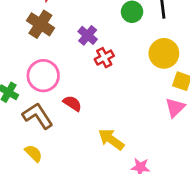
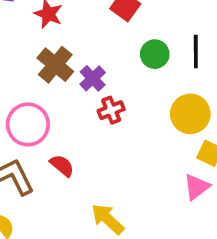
brown cross: (40, 24) -> (55, 65), moved

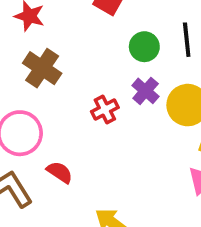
purple cross: (93, 78) -> (146, 91), moved

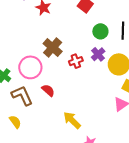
brown cross: (42, 68) -> (53, 47), moved

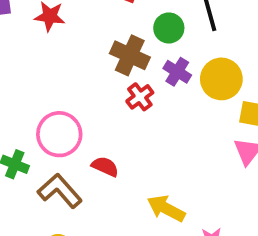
brown cross: (53, 47) -> (130, 55), moved

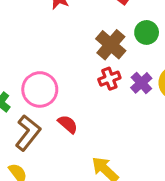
purple cross: (177, 72) -> (141, 83), moved
brown L-shape: (60, 191) -> (28, 133), turned 64

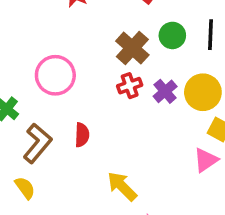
pink circle: (40, 89) -> (55, 75), moved
red semicircle: (68, 124) -> (82, 135), turned 50

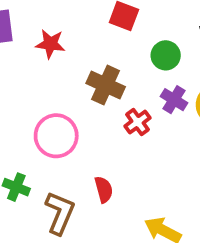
brown cross: (132, 48) -> (106, 85), moved
purple cross: (165, 91) -> (174, 100), moved

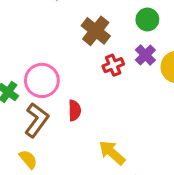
pink circle: (56, 136) -> (42, 80), moved

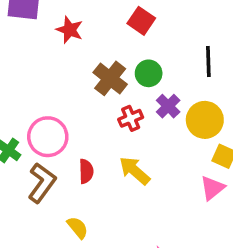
green circle: (147, 20) -> (149, 73), moved
yellow arrow: (112, 153) -> (135, 171), moved
yellow semicircle: (28, 159) -> (78, 228), moved

